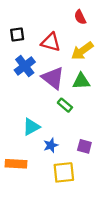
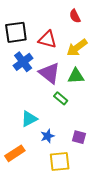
black square: (17, 35) -> (16, 32), size x1.6
orange rectangle: (16, 164) -> (15, 153), turned -36

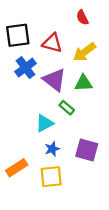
cyan triangle: (29, 119) -> (44, 123), moved
purple square: (79, 137) -> (87, 150), size x1.5
yellow square: (60, 161) -> (51, 177), moved

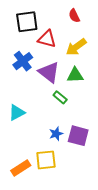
black square: (18, 35) -> (27, 22), moved
cyan triangle: (44, 123) -> (17, 113), moved
blue star: (52, 149) -> (56, 134), moved
orange rectangle: (17, 168) -> (21, 168), moved

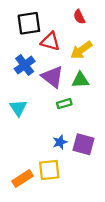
green rectangle: (60, 97) -> (64, 104), turned -56
cyan triangle: (17, 113) -> (18, 108), moved, turned -36

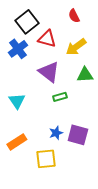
black square: (29, 23) -> (27, 22), turned -30
blue cross: (25, 65) -> (18, 49), moved
green triangle: (80, 80) -> (85, 75), moved
orange rectangle: (22, 179) -> (17, 142), moved

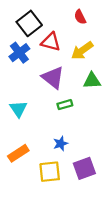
purple square: (78, 135) -> (84, 168), moved, turned -35

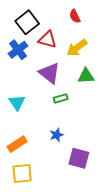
purple square: (84, 168) -> (79, 158), turned 35
yellow square: (50, 172) -> (22, 174), moved

